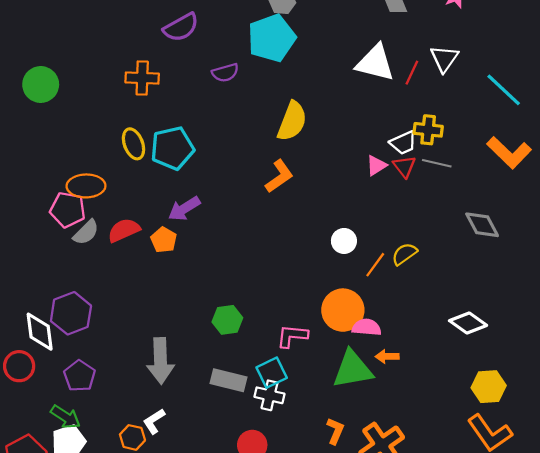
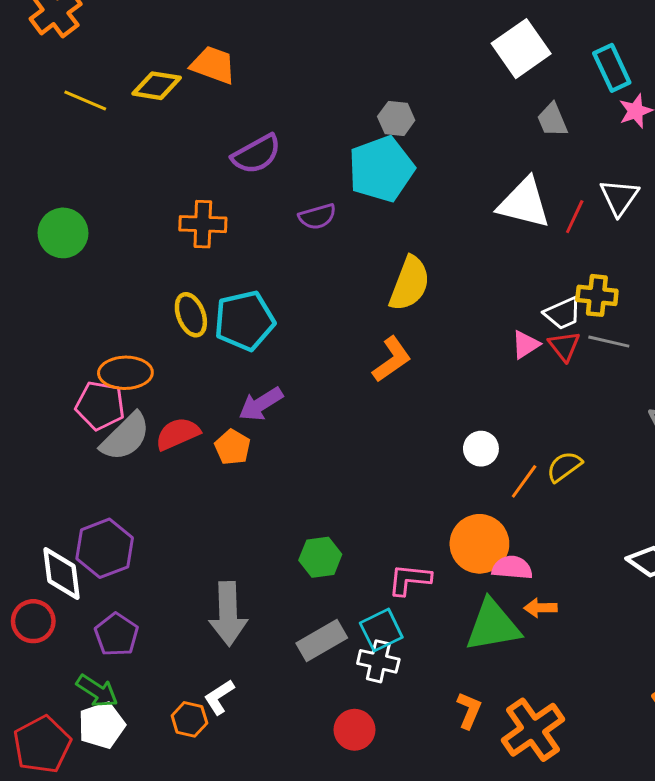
gray semicircle: (86, 232) -> (125, 437), size x1.4
gray rectangle: (228, 380) -> (322, 641), turned -44

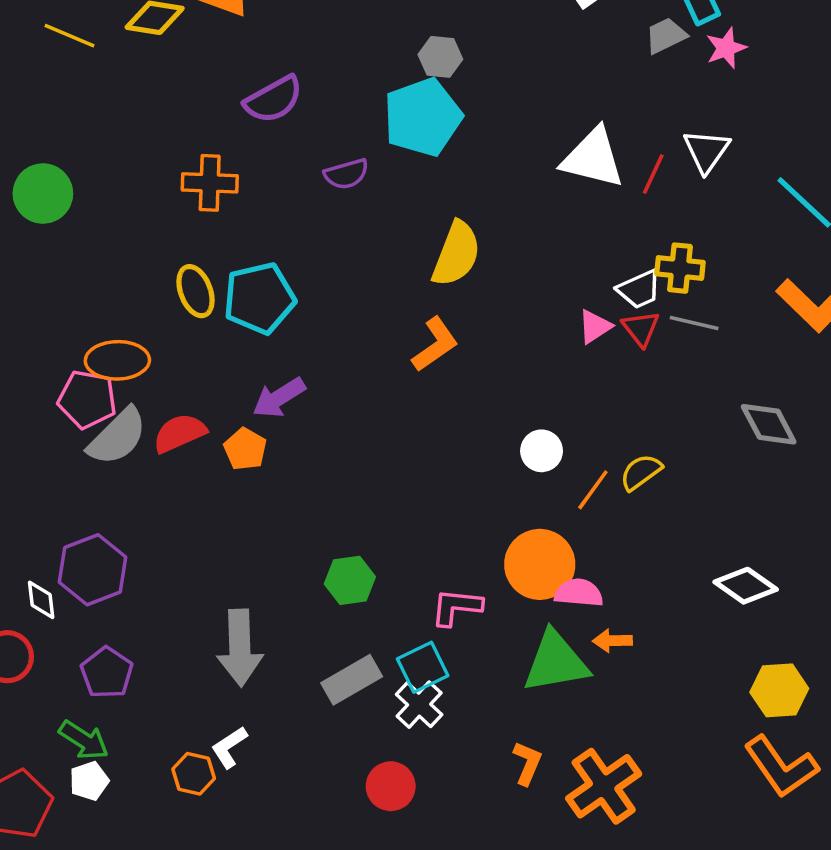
gray trapezoid: (552, 120) -> (666, 36), moved, turned 87
white diamond: (61, 574) -> (41, 600), size x0.6
white cross: (378, 661) -> (419, 705), turned 30
white pentagon: (102, 725) -> (89, 781), size x0.7

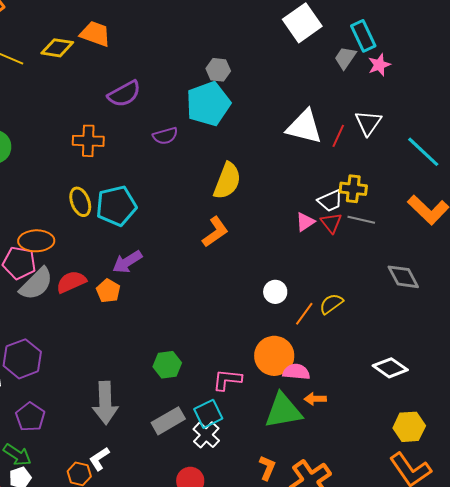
gray trapezoid: (666, 36) -> (345, 58), turned -30

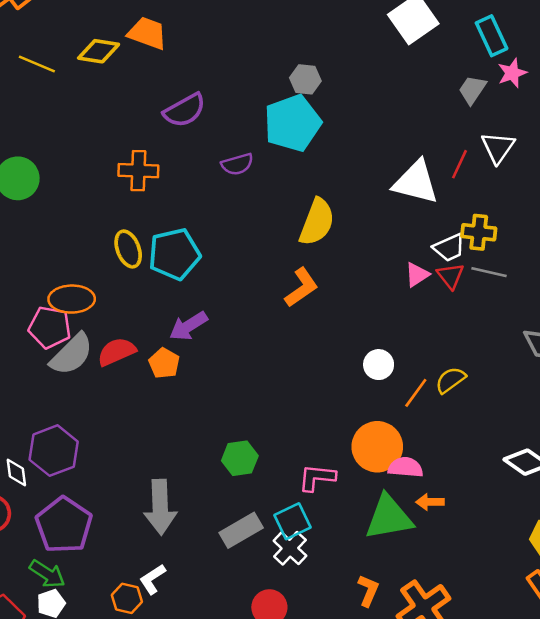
gray trapezoid: (345, 58) -> (472, 90), moved
white triangle: (304, 127) -> (416, 182), moved
purple pentagon: (30, 417) -> (64, 525), size x1.5

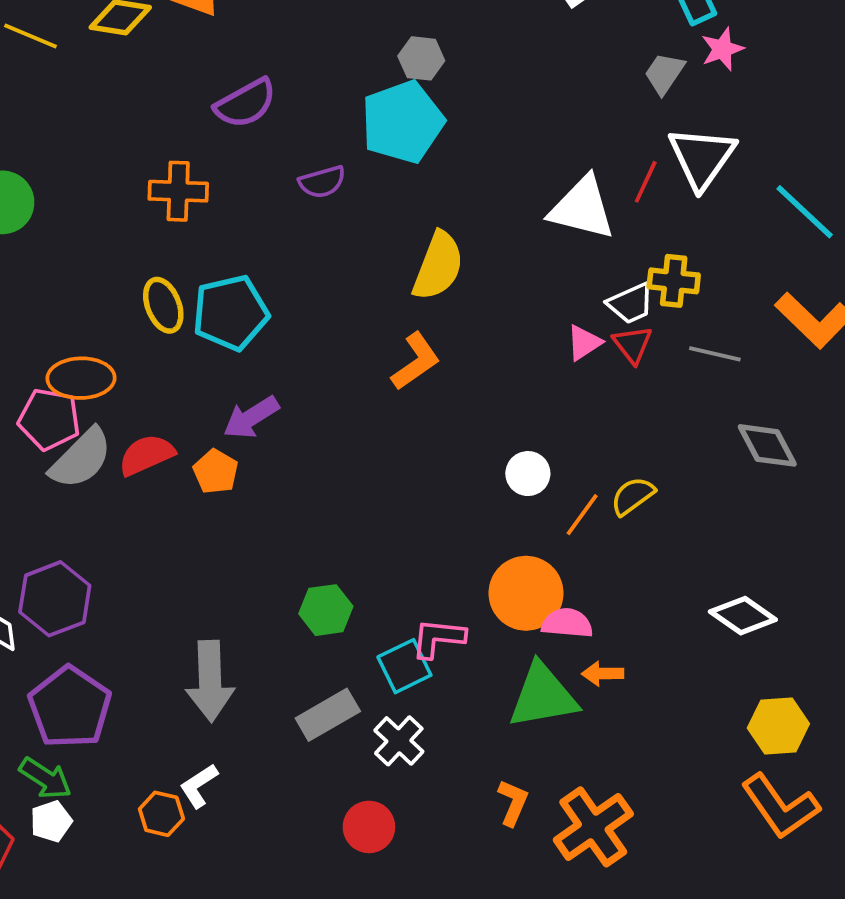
white triangle: (498, 148) -> (702, 158), size x1.4
gray line: (489, 272) -> (715, 354), moved
cyan square: (293, 521) -> (404, 666), moved

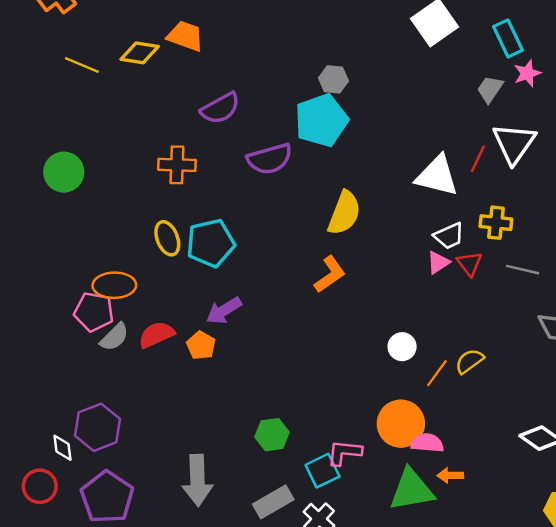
purple semicircle: (322, 182) -> (270, 159), size x1.5
white trapezoid: (631, 303) -> (449, 236), moved
gray semicircle: (81, 459) -> (114, 337), size x0.7

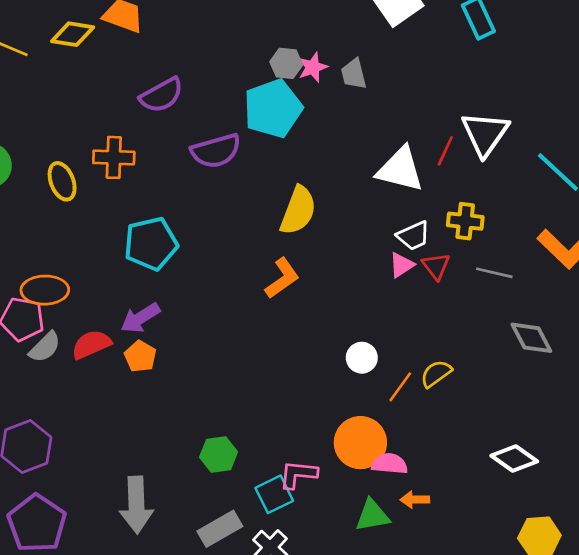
pink star: (527, 73) -> (313, 67), moved
gray trapezoid: (490, 89) -> (354, 74), moved, turned -48
yellow ellipse: (167, 238) -> (62, 181), moved
purple arrow: (224, 311) -> (140, 318), moved
green triangle: (412, 490) -> (372, 515), size x0.7

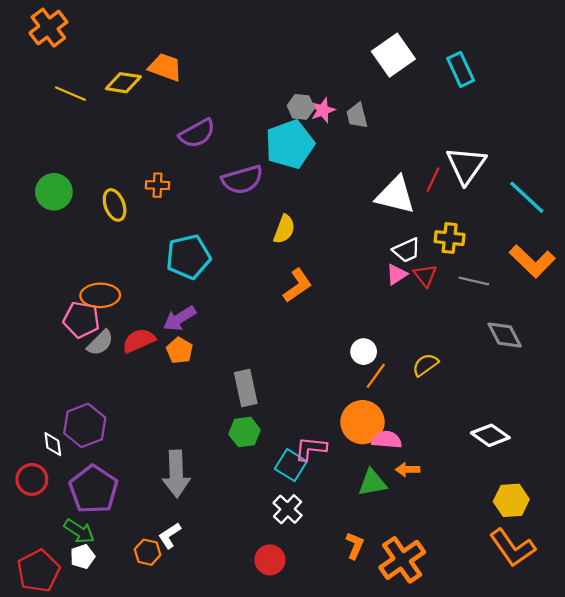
orange cross: (114, 157) -> (157, 185), size x0.7
yellow semicircle: (298, 211) -> (284, 229), moved, size x0.7
orange line: (400, 387) -> (376, 376), moved
cyan square: (274, 494) -> (291, 465), turned -32
gray rectangle: (220, 529) -> (246, 388), moved, turned -72

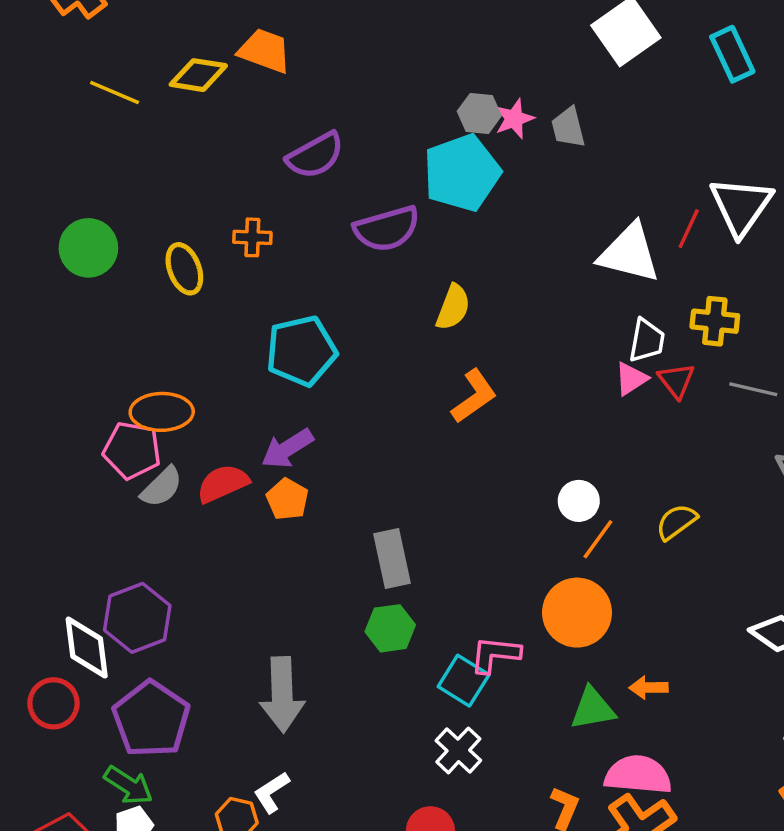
white trapezoid: (407, 250) -> (647, 340), turned -56
pink semicircle: (387, 440) -> (638, 775), moved, size x1.4
white diamond: (53, 444) -> (87, 647), size x1.6

